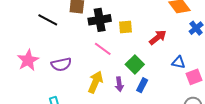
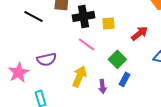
pink star: (28, 60) -> (18, 72), moved
purple arrow: (119, 84) -> (102, 86), moved

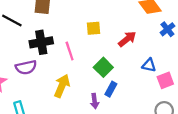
black cross: (83, 16) -> (41, 42), moved
pink line: (86, 44) -> (70, 51), turned 36
purple arrow: (102, 86) -> (95, 101), moved

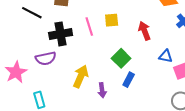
red arrow: (127, 39) -> (144, 31), turned -72
pink line: (70, 51) -> (89, 27), moved
purple arrow: (95, 101) -> (102, 90), moved

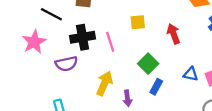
pink line: (89, 27) -> (110, 42), moved
blue triangle: (166, 56) -> (191, 74), moved
pink star: (16, 72) -> (34, 42), moved

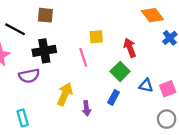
pink line: (110, 42) -> (83, 57), moved
green square: (148, 64) -> (120, 71), moved

